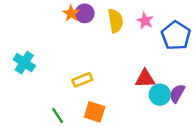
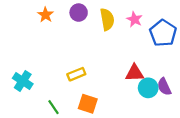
orange star: (71, 13) -> (46, 15), moved
cyan cross: (24, 63) -> (23, 81), moved
purple semicircle: (177, 93) -> (164, 87), turned -54

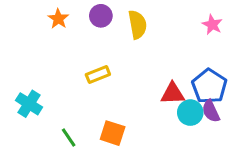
pink star: (134, 19) -> (212, 25), moved
blue pentagon: (163, 33) -> (209, 86), moved
yellow rectangle: (76, 74) -> (98, 74), moved

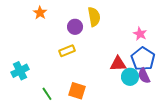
purple circle: (101, 16) -> (75, 27), moved
pink star: (212, 25) -> (140, 34), moved
cyan cross: (29, 104) -> (20, 71), turned 30

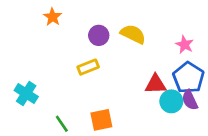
yellow semicircle: (94, 17) -> (133, 34), moved, turned -54
cyan cross: (20, 71) -> (26, 93), turned -30
orange square: (77, 91) -> (101, 120), turned -30

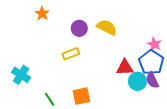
pink star: (185, 45) -> (154, 44), moved

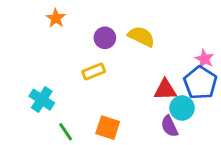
cyan cross: (21, 75) -> (42, 100), moved
purple semicircle: (152, 80) -> (169, 126), moved
orange square: (81, 96) -> (108, 128), turned 30

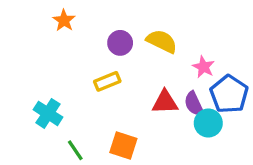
pink star: (205, 59) -> (203, 67), moved
red triangle: (165, 90) -> (165, 102), moved
purple semicircle: (169, 126) -> (194, 104), moved

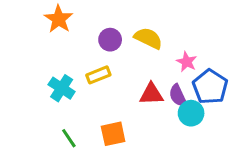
orange star: (64, 20) -> (59, 19), size x1.4
cyan cross: (48, 113) -> (62, 88), moved
orange square: (123, 145) -> (113, 134), turned -30

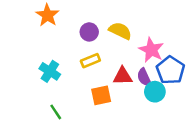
pink star: (187, 62) -> (151, 50), size x1.5
yellow rectangle: (98, 75) -> (90, 61), moved
orange square: (113, 134) -> (101, 95), moved

